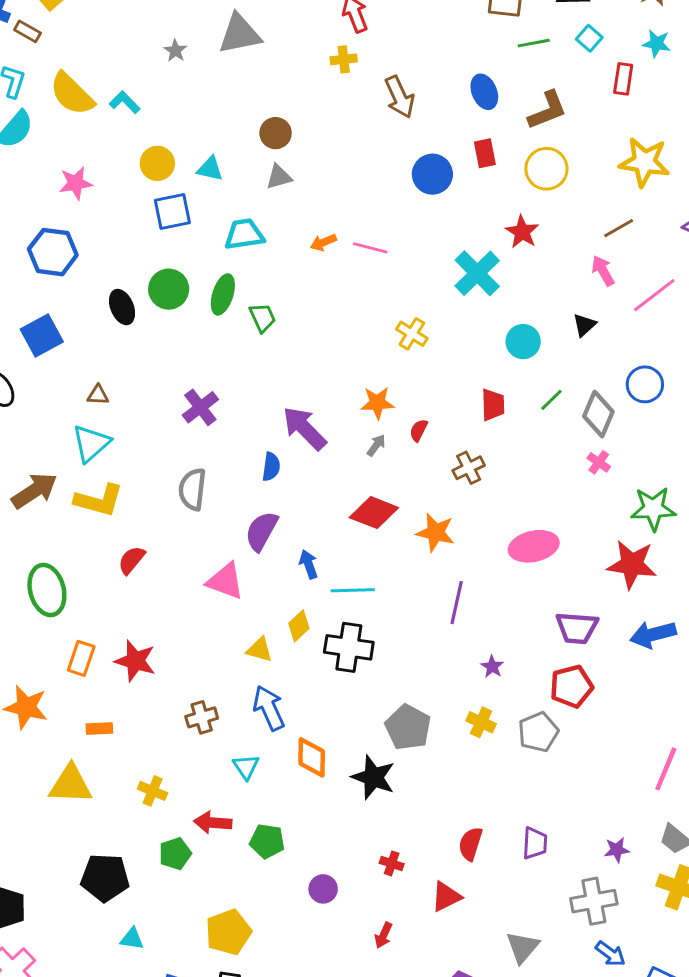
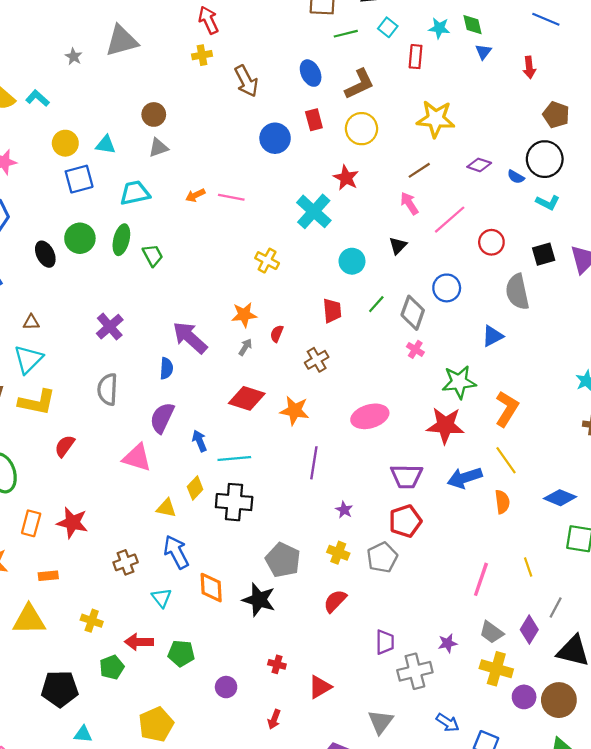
red semicircle: (470, 844) -> (335, 601), moved, turned 30
gray cross: (594, 901) -> (415, 671), moved

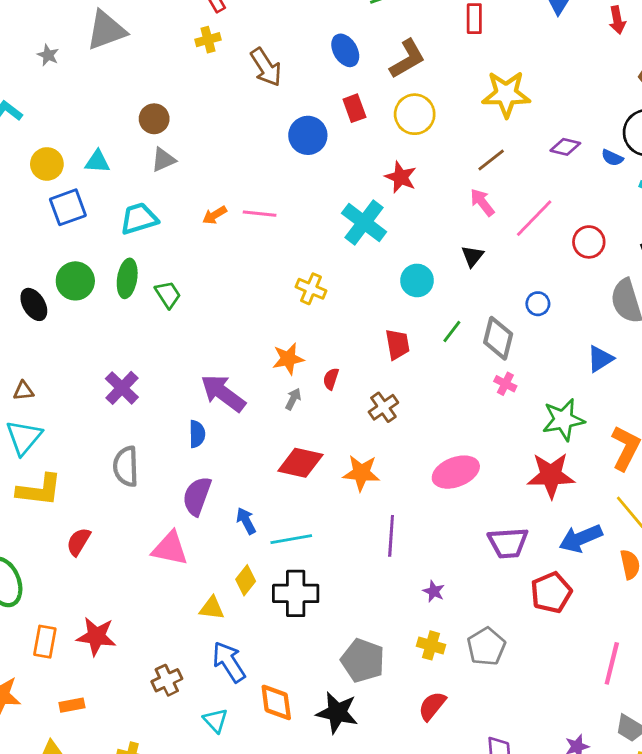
blue circle: (447, 288) -> (538, 304), size x0.7
red pentagon: (405, 521) -> (551, 593), moved

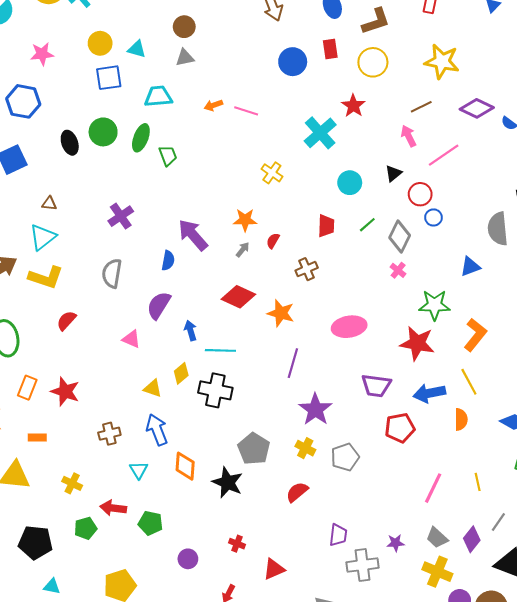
purple diamond: (565, 147) -> (477, 108), size x1.5
red circle: (589, 242) -> (420, 194), moved
pink triangle: (170, 548) -> (131, 339), size x0.7
purple star: (434, 591) -> (315, 409), size x2.0

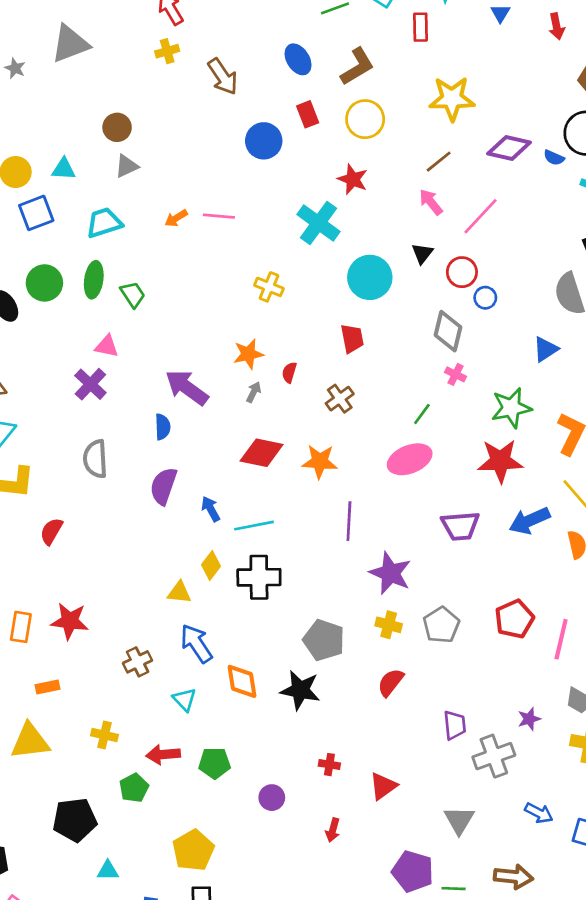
cyan circle: (350, 183) -> (370, 277), size x1.4
green line: (367, 225) -> (422, 414), moved
pink triangle: (131, 339) -> (107, 346), moved
red pentagon: (400, 428) -> (514, 619), moved

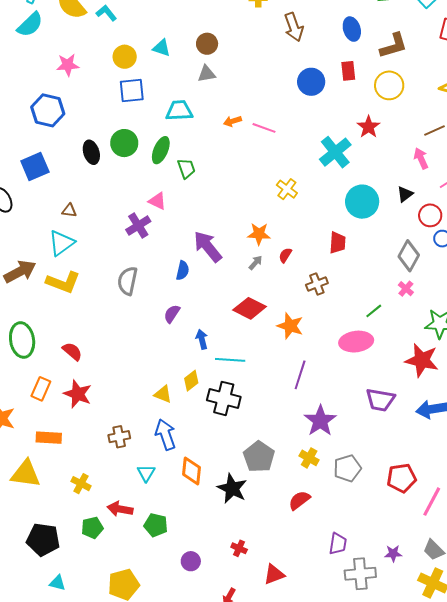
cyan triangle: (64, 169) -> (162, 48), moved
purple semicircle: (163, 486) -> (172, 314), size x0.7
red semicircle: (51, 531) -> (72, 351), moved, turned 85
orange rectangle: (48, 687) -> (49, 438), size x1.4

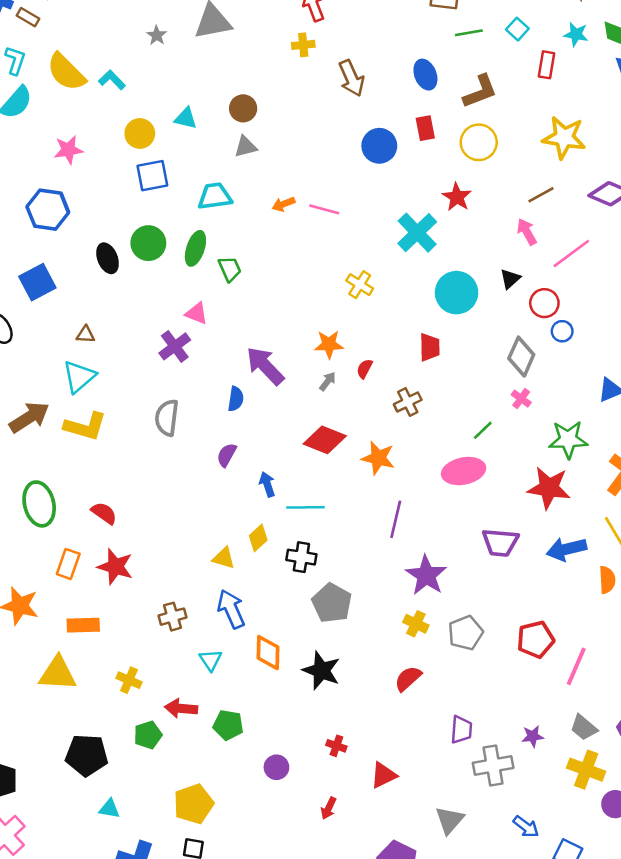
black cross: (224, 398) -> (301, 557), size x0.7
gray pentagon: (259, 457) -> (332, 603), moved

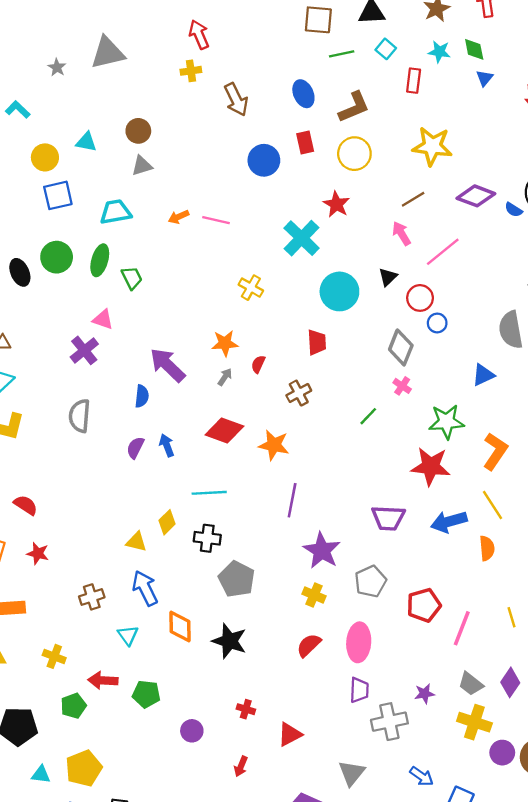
pink ellipse: (464, 471) -> (359, 642), moved, turned -72
blue arrow: (267, 484) -> (167, 445), moved
red star: (115, 567) -> (38, 553), size x0.7
gray pentagon: (466, 633) -> (371, 581), moved
yellow pentagon: (194, 804) -> (84, 768), moved

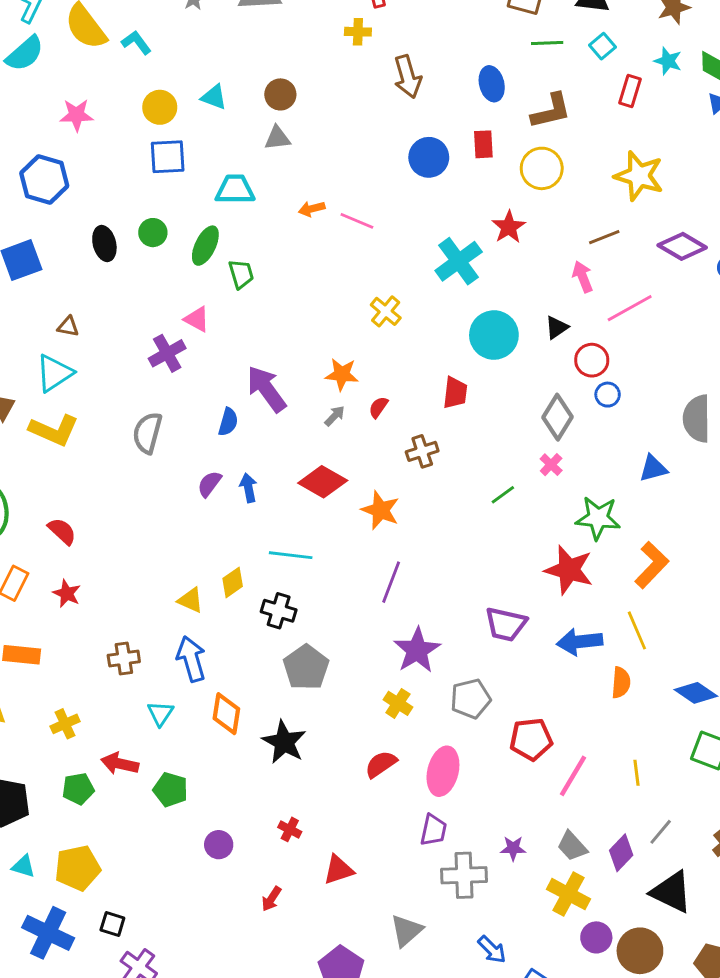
green circle: (57, 257) -> (153, 233), size x0.7
yellow cross: (54, 656) -> (65, 724), turned 35

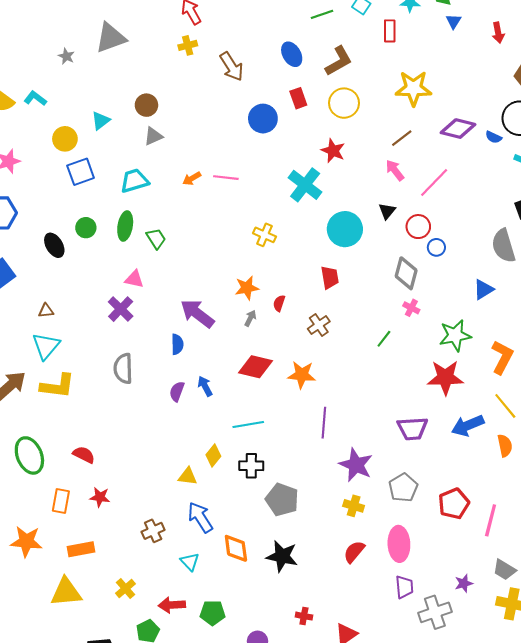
cyan triangle: (214, 97) -> (101, 121), turned -42

